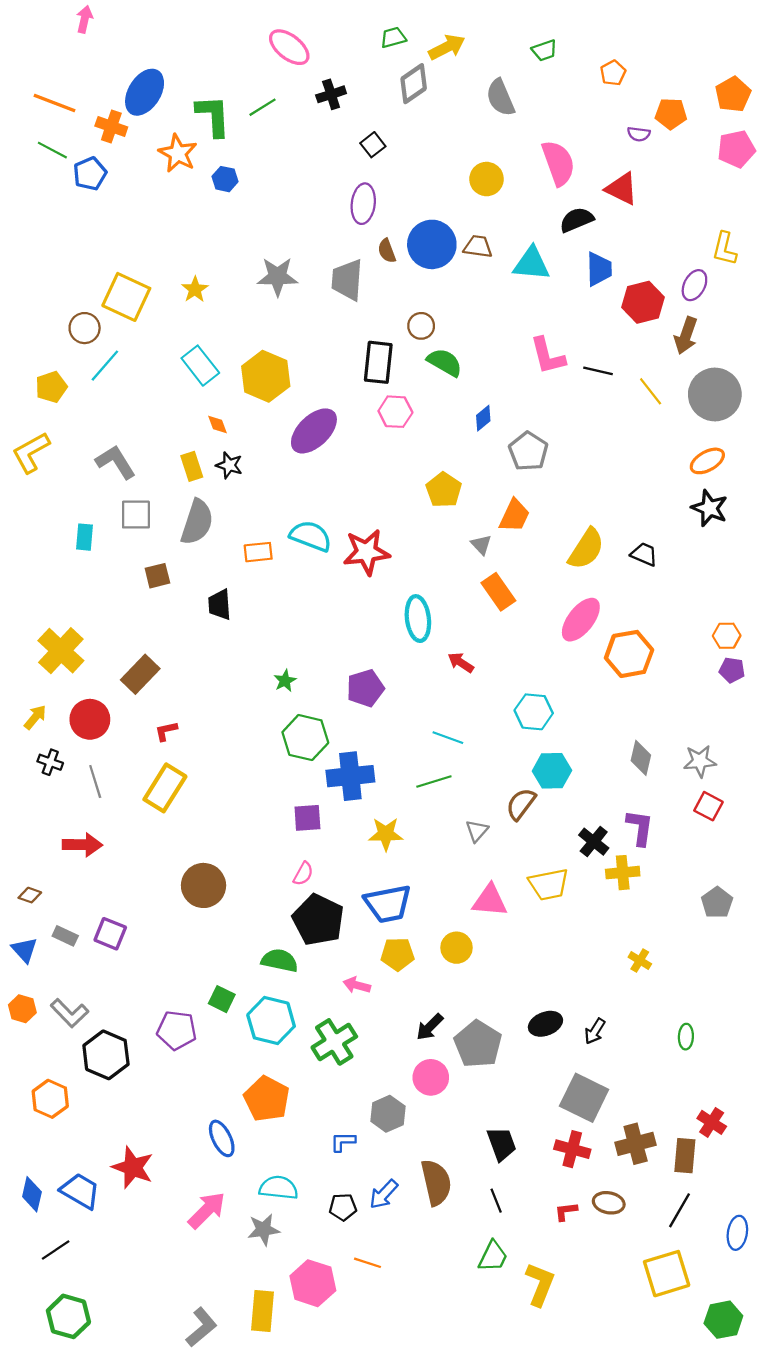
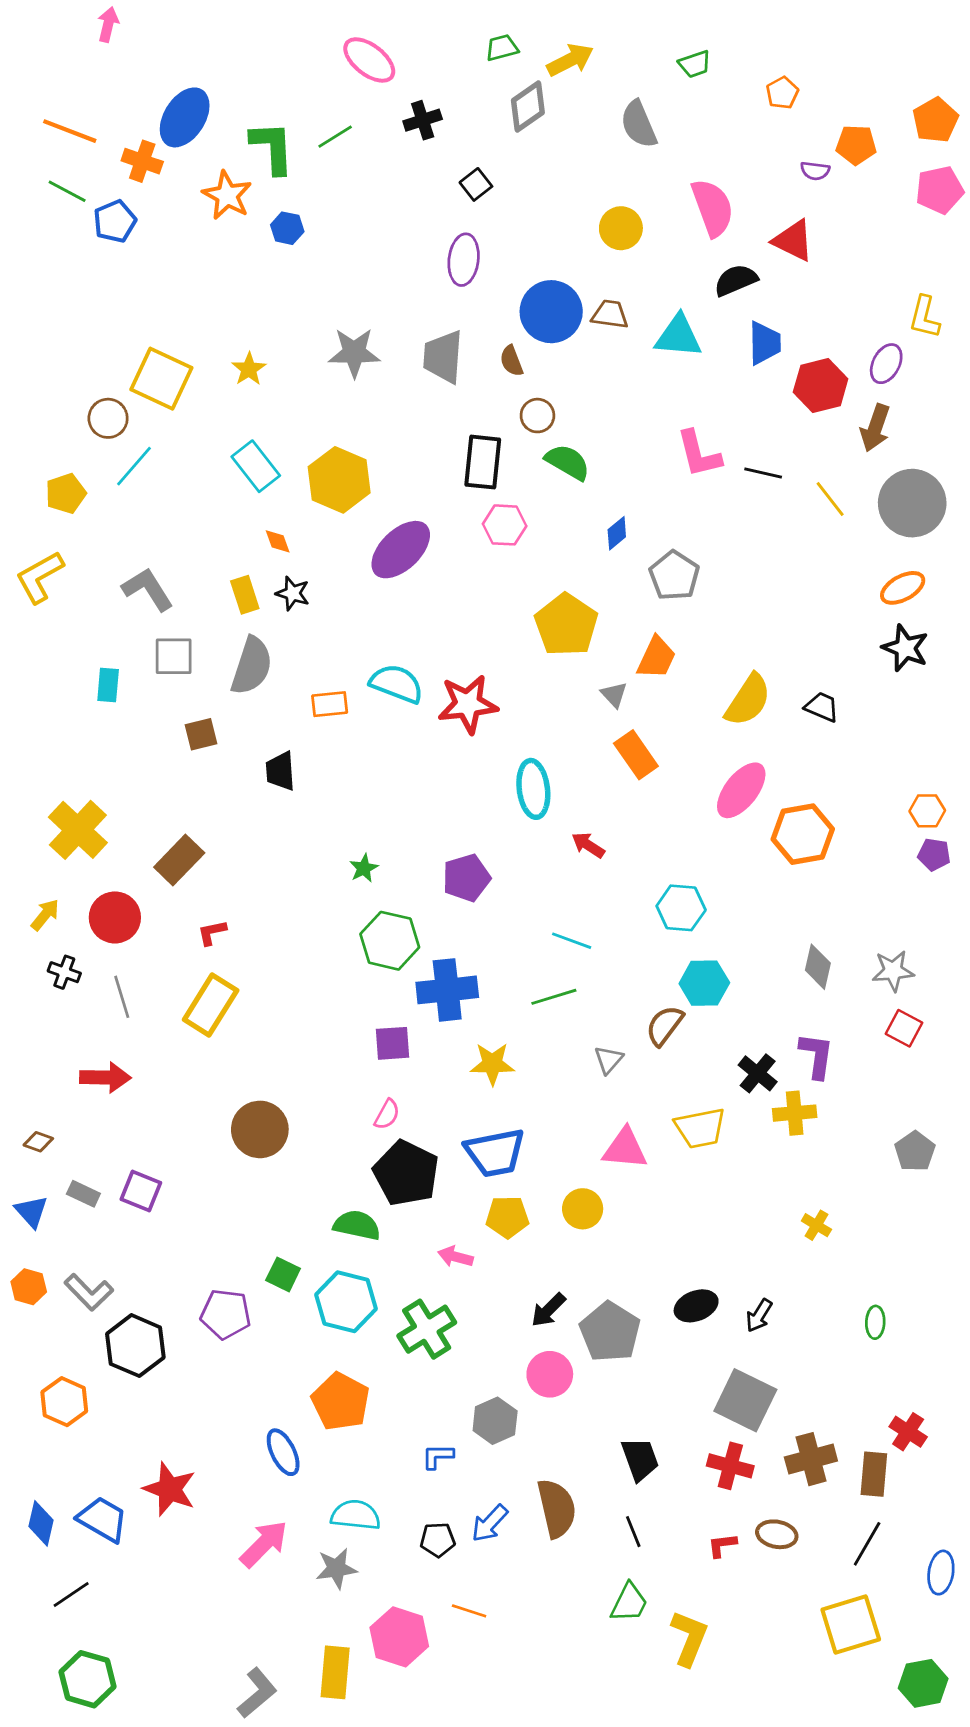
brown semicircle: (387, 251) -> (511, 361), moved
yellow pentagon: (444, 490) -> (566, 625), size x1.4

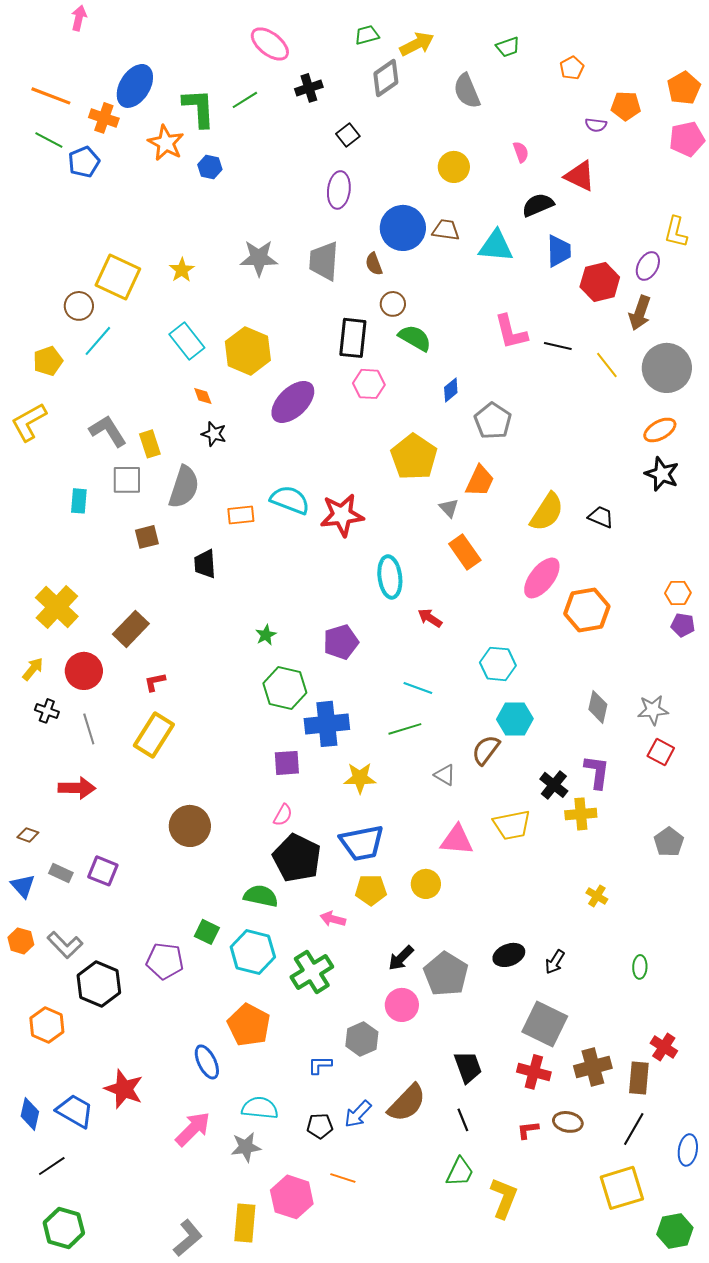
pink semicircle: (713, 208) -> (521, 152), size x0.5
yellow rectangle: (245, 595) -> (150, 444), moved
gray triangle: (609, 1060) -> (445, 775), turned -40
brown semicircle: (557, 1508) -> (407, 1103), turned 57

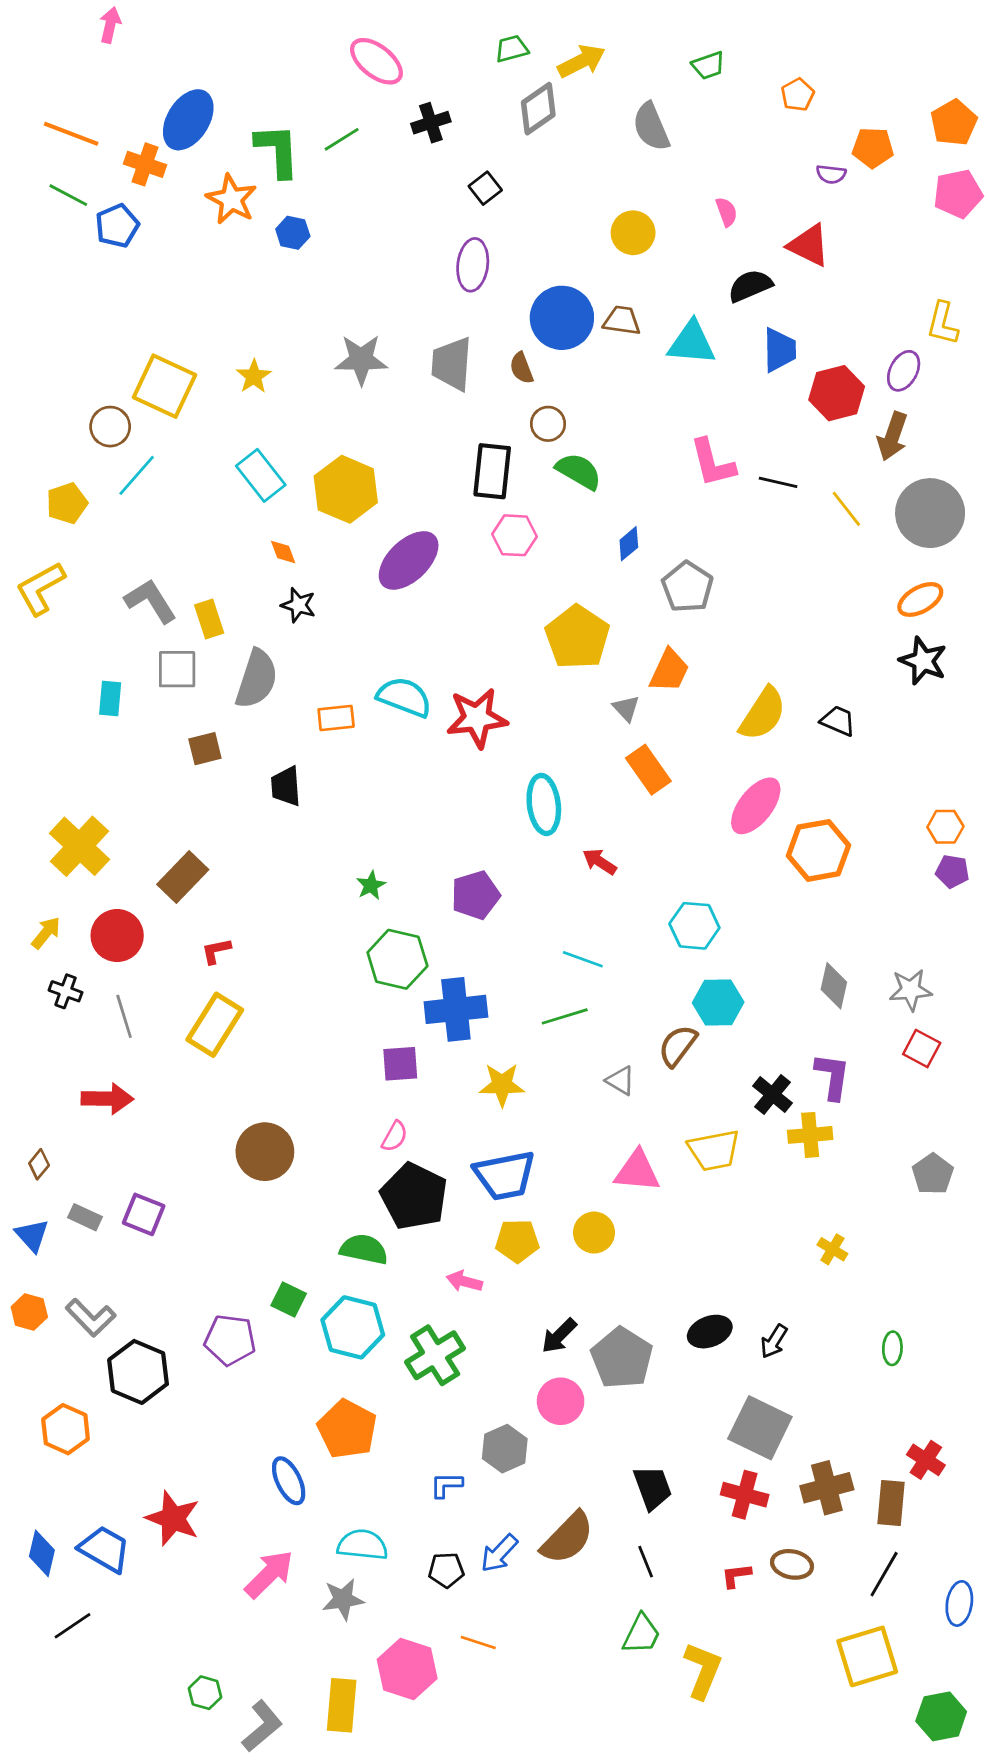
brown diamond: (28, 835) -> (39, 1164), turned -70
green hexagon: (64, 1228) -> (205, 1693), moved, size x0.6

